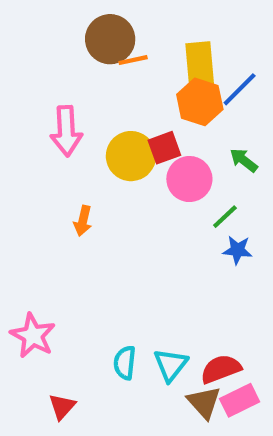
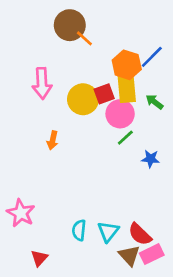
orange line: (133, 60) -> (84, 38), turned 54
yellow rectangle: (200, 66) -> (127, 87), moved
green line: (225, 217) -> (125, 138), moved
red semicircle: (221, 369) -> (140, 234), turned -115

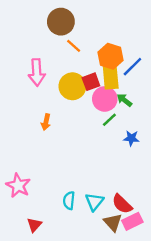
orange line: (84, 38) -> (74, 46), moved
blue line: (152, 57) -> (132, 67), moved
green arrow: (154, 102) -> (124, 100), moved

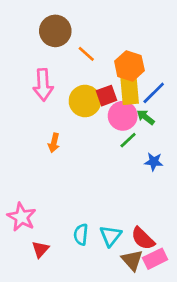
brown circle: (61, 22) -> (55, 31), moved
blue line: (132, 67) -> (154, 93), moved
red triangle: (34, 225) -> (40, 249), moved

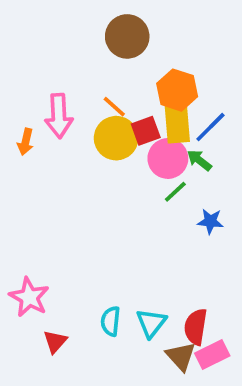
brown circle: (55, 31) -> (127, 36), moved
orange line: (86, 54) -> (114, 107), moved
orange arrow: (54, 143) -> (25, 142), moved
red semicircle: (143, 239) -> (196, 327), turned 55

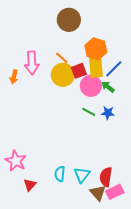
green line: (175, 192) -> (89, 112), moved, turned 72
blue star: (210, 221) -> (108, 113), moved

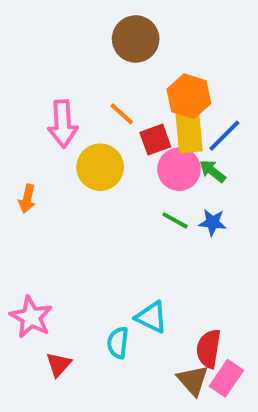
yellow circle: (63, 75) -> (100, 167), moved
orange arrow: (14, 77) -> (27, 199), moved
cyan triangle: (82, 175) -> (151, 317), moved, turned -42
pink rectangle: (115, 192) -> (226, 378), turned -30

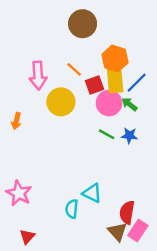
red triangle: (59, 364) -> (27, 237), moved

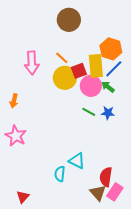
orange hexagon: (115, 59) -> (111, 49), moved
yellow circle: (61, 102) -> (65, 78), moved
pink star: (19, 193) -> (16, 136), moved

